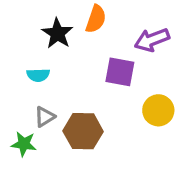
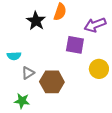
cyan semicircle: (38, 75) -> (14, 56), moved
green star: (24, 144) -> (22, 101), moved

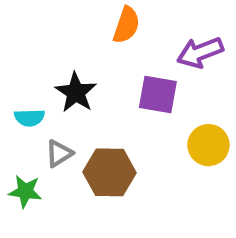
black star: (36, 21) -> (76, 92), moved
green star: (22, 101) -> (25, 191), moved

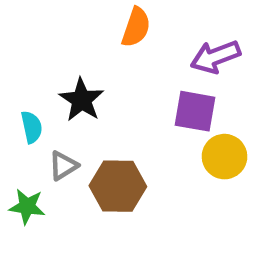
purple square: (158, 95) -> (195, 111), moved
cyan semicircle: (29, 118) -> (32, 127), turned -100

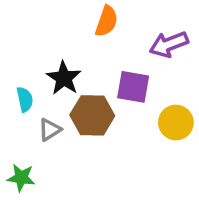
purple square: (195, 111) -> (133, 87), moved
brown hexagon: (118, 186) -> (92, 115), moved
green star: (27, 206) -> (21, 178), moved

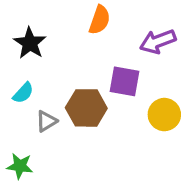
black star: (64, 78) -> (30, 43), moved
cyan semicircle: (25, 99) -> (23, 93), turned 55

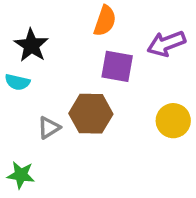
purple square: (124, 81) -> (117, 66), moved
cyan semicircle: (23, 93) -> (17, 82), moved, turned 60

